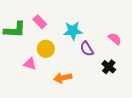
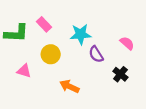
pink triangle: (30, 64) -> (24, 71), moved
orange arrow: (63, 78) -> (69, 86), turned 36

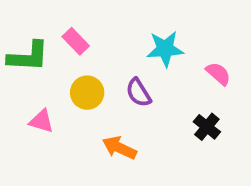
cyan star: (81, 34) -> (165, 49), moved
purple semicircle: (96, 54) -> (138, 93), moved

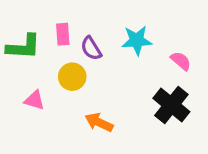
pink rectangle: (76, 41) -> (63, 34), turned 40
purple semicircle: (138, 93) -> (91, 48), moved
black cross: (207, 127) -> (171, 105), size x1.6

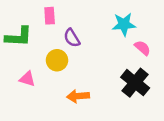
pink rectangle: (63, 34) -> (50, 16), moved
cyan star: (137, 40) -> (124, 24), moved
orange arrow: (99, 122) -> (78, 96), turned -30

